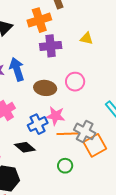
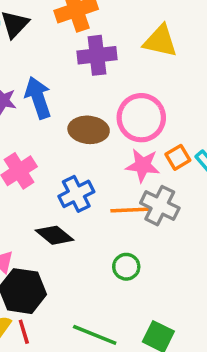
yellow triangle: (87, 38) -> (160, 41), size x1.5
pink circle: (75, 82) -> (141, 118), size x1.4
pink star: (55, 116) -> (143, 165), moved
orange square: (95, 145) -> (178, 157), moved, size x0.6

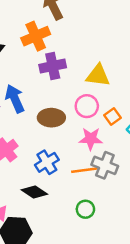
yellow triangle: (160, 41) -> (98, 75), moved
pink circle: (141, 118) -> (87, 106), size x0.7
orange square: (178, 157) -> (113, 117), moved

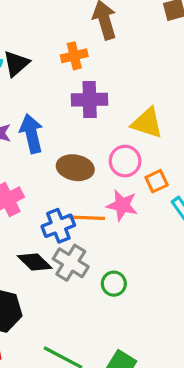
orange cross: (36, 36) -> (74, 56), size x0.7
gray cross: (105, 165) -> (71, 263), moved
orange line: (85, 170) -> (87, 218), moved
green circle: (85, 209) -> (114, 284), moved

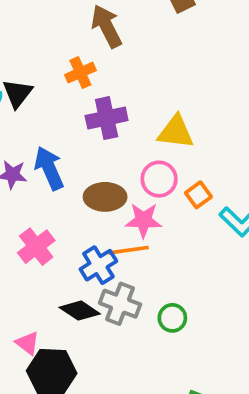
pink star: (122, 205) -> (144, 220), moved

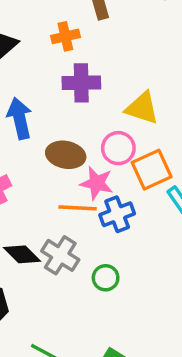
orange square: (198, 195) -> (152, 170), size x1.6
blue cross: (98, 265) -> (117, 214), moved

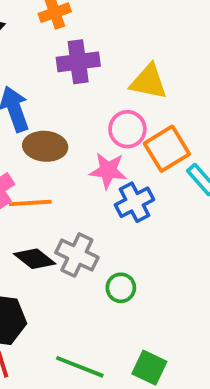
brown ellipse: (66, 155) -> (45, 146), moved
orange line: (78, 208) -> (30, 203), moved
green circle: (106, 278) -> (121, 288), moved

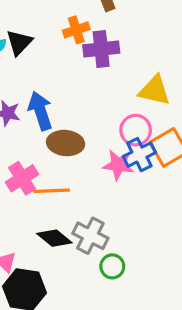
purple cross: (78, 62) -> (101, 49), moved
blue cross: (134, 202) -> (139, 155), moved
green circle: (121, 288) -> (112, 266), moved

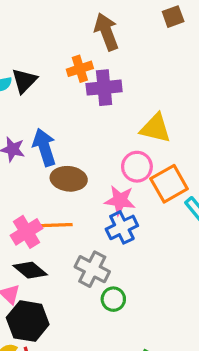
blue cross: (139, 155) -> (122, 227), moved
pink cross: (22, 178) -> (26, 232), moved
black diamond: (54, 238) -> (30, 270), moved

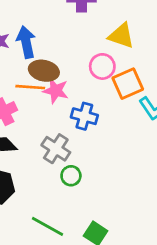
pink star: (120, 200) -> (56, 91), moved
orange line: (55, 225) -> (30, 87), moved
blue cross: (122, 227) -> (84, 116), turned 35

